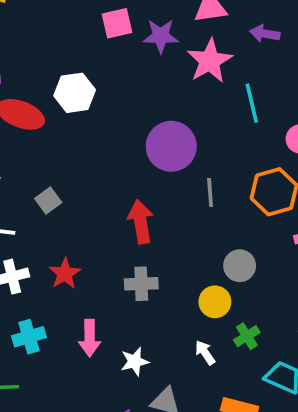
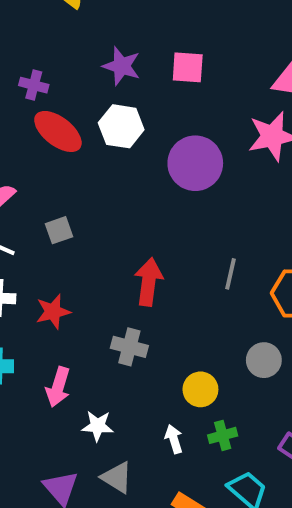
purple star: (161, 36) -> (122, 66), moved
purple circle: (171, 146) -> (195, 163), moved
gray circle: (240, 266) -> (264, 360), moved

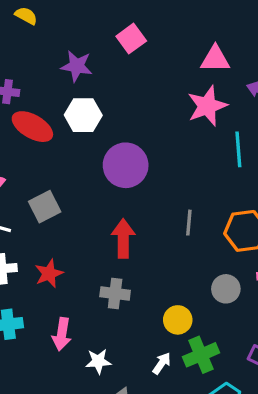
pink square: (188, 67) -> (131, 39), moved, turned -32
purple circle: (195, 163) -> (126, 165), moved
gray square: (59, 230) -> (45, 207), size x1.4
green cross: (223, 435) -> (201, 355), size x1.5
white arrow: (174, 439) -> (162, 363), turned 60

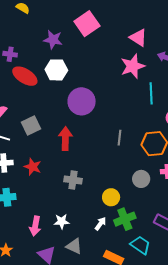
pink square: (131, 39) -> (87, 24), size x1.4
pink triangle: (215, 59) -> (138, 38), turned 30
red arrow: (123, 238) -> (65, 139), moved
red star: (49, 274) -> (33, 167), turned -30
pink arrow: (62, 334) -> (35, 226), moved

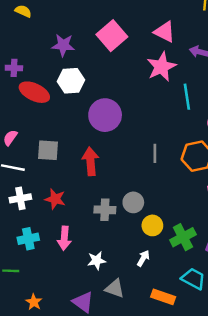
pink square: (87, 24) -> (112, 36), moved
gray square: (31, 126) -> (48, 150), turned 36
gray circle: (141, 179) -> (133, 202), moved
green cross: (125, 219) -> (183, 237), moved
pink arrow: (35, 226) -> (64, 238), moved

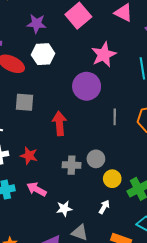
pink star: (161, 67) -> (104, 55), moved
purple circle: (105, 115) -> (87, 86), moved
gray square: (48, 150) -> (25, 102), moved
pink arrow: (64, 238) -> (37, 189), turned 114

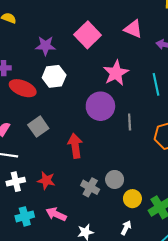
gray square: (25, 102) -> (38, 127), turned -36
gray line: (115, 117) -> (130, 122), moved
gray cross: (72, 165) -> (90, 187), turned 30

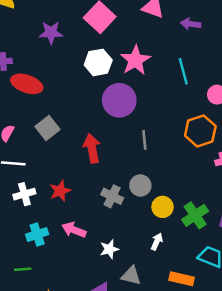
white hexagon: (54, 76) -> (98, 62), moved
gray line: (130, 122) -> (144, 140), moved
red star: (46, 180) -> (60, 191), turned -30

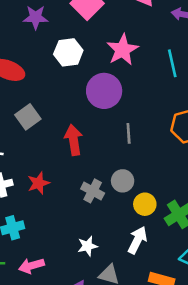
white hexagon: (98, 62) -> (68, 52), moved
pink arrow: (74, 230) -> (31, 266), moved, turned -40
white arrow: (157, 242) -> (137, 240), size x1.5

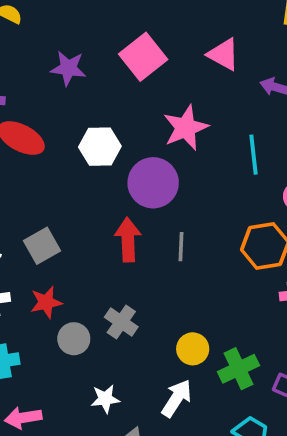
white hexagon: (68, 52) -> (100, 147), moved
gray square: (28, 117) -> (42, 246), moved
red arrow: (74, 140) -> (128, 240), moved
gray circle: (123, 181) -> (74, 339), moved

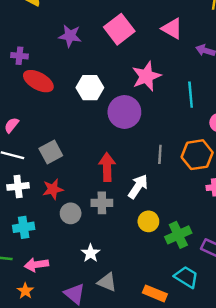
red arrow: (128, 240) -> (107, 167), moved
gray line: (181, 247) -> (160, 154), moved
gray cross: (121, 322) -> (102, 203), turned -36
white arrow: (177, 398) -> (138, 186), moved
white star: (105, 399) -> (91, 253), turned -30

